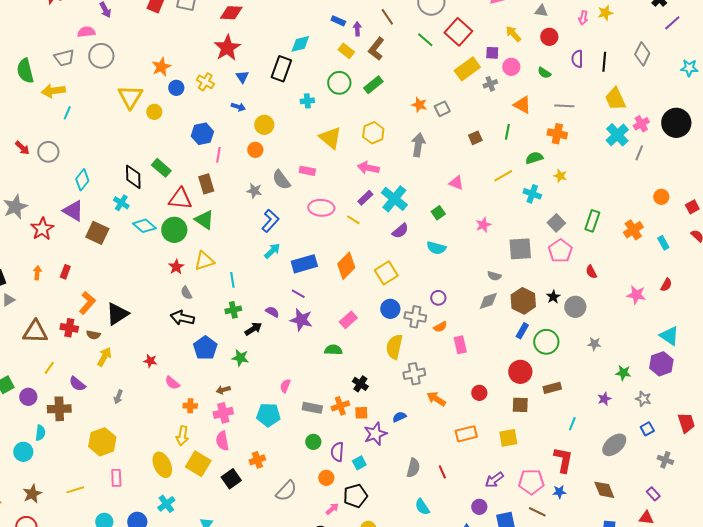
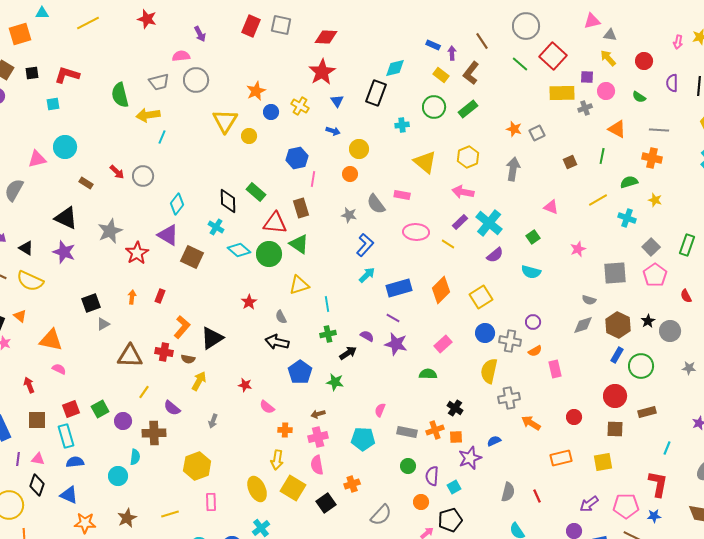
gray triangle: (541, 11) -> (610, 35), moved
yellow rectangle: (467, 69) -> (562, 93), turned 35
red star: (176, 267) -> (249, 302), moved

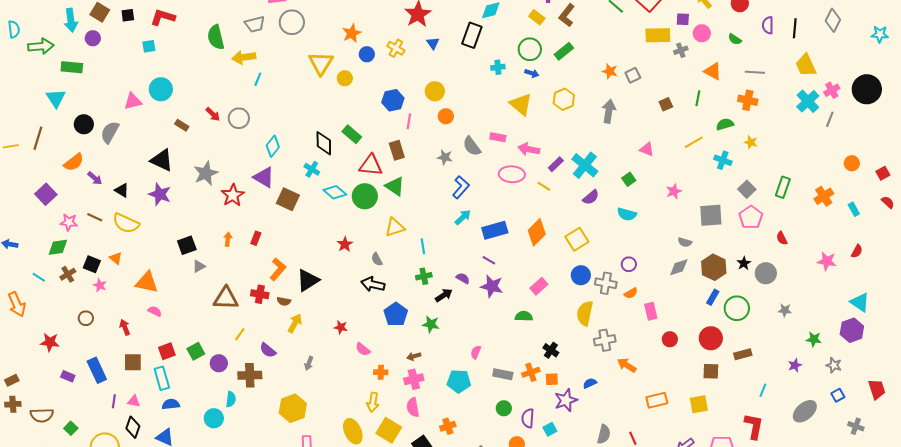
blue arrow: (333, 131) -> (532, 73), moved
yellow circle: (359, 149) -> (435, 91), moved
pink arrow: (463, 192) -> (529, 149), moved
red circle: (574, 417) -> (670, 339), moved

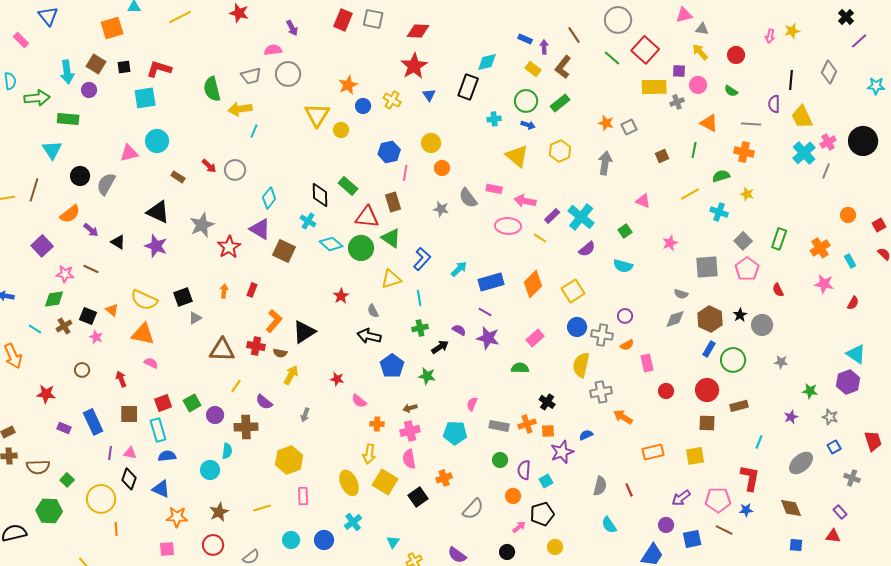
purple semicircle: (768, 25) -> (774, 104), moved
cyan square: (149, 46) -> (145, 98), size x1.6
blue L-shape: (461, 187) -> (422, 259), moved
yellow semicircle: (126, 223) -> (144, 300), moved
pink star: (827, 261) -> (824, 284), moved

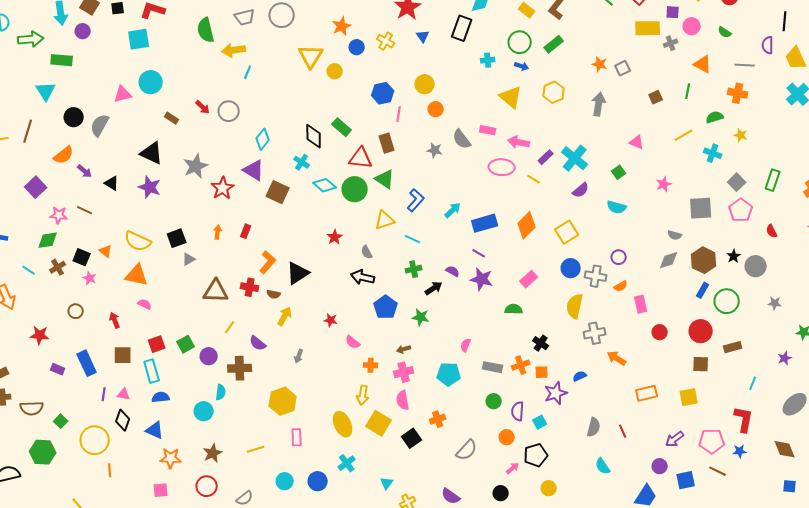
cyan line: (419, 298) -> (413, 239), turned -56

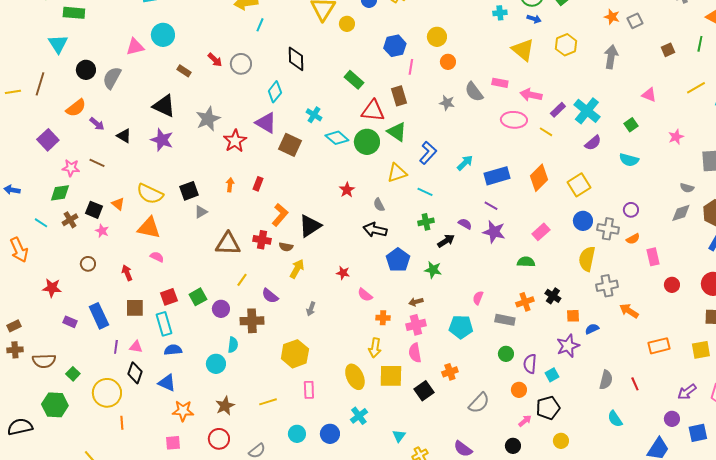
black diamond: (314, 136) -> (296, 59), moved
orange cross: (521, 365) -> (525, 302), moved
orange square: (542, 372) -> (573, 316), moved
yellow square: (379, 423) -> (391, 376), turned -30

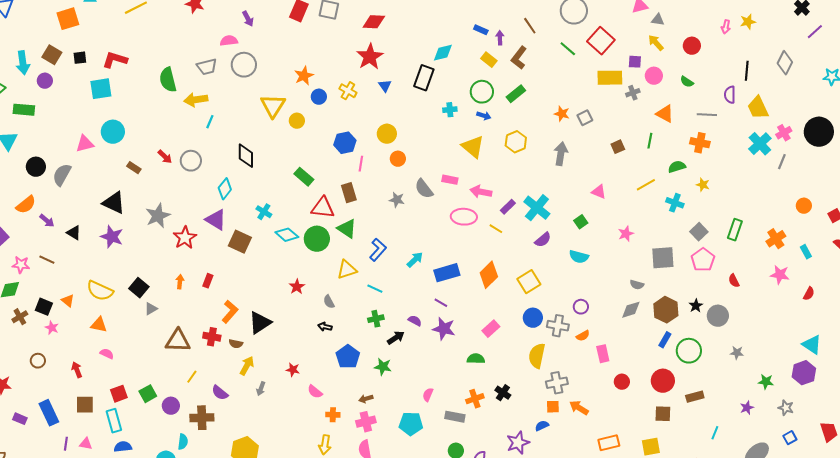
black square: (189, 191) -> (139, 288), turned -30
orange triangle: (149, 228) -> (99, 325), size x0.7
black arrow: (375, 230) -> (325, 327), size x0.6
gray arrow: (311, 309) -> (261, 389), moved
orange square: (573, 316) -> (553, 407), moved

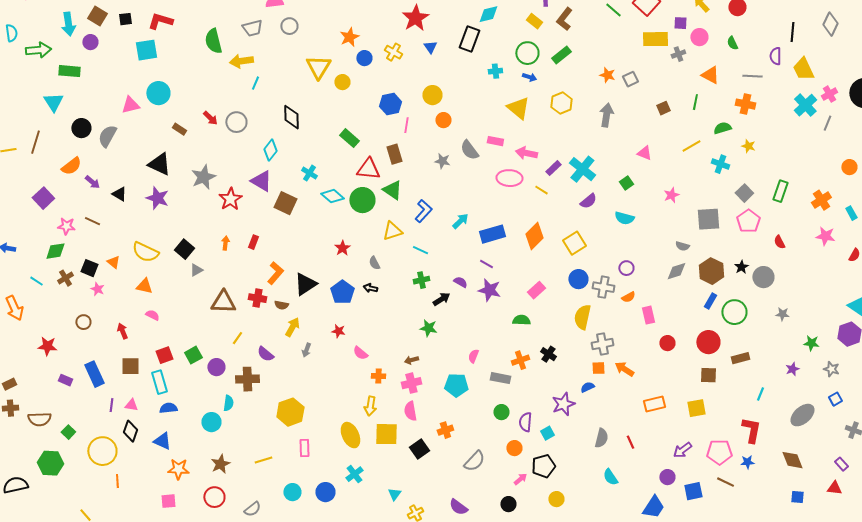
gray circle: (244, 65) -> (289, 26), size x0.7
green semicircle: (687, 82) -> (732, 43), turned 32
blue pentagon: (348, 357) -> (342, 292), moved

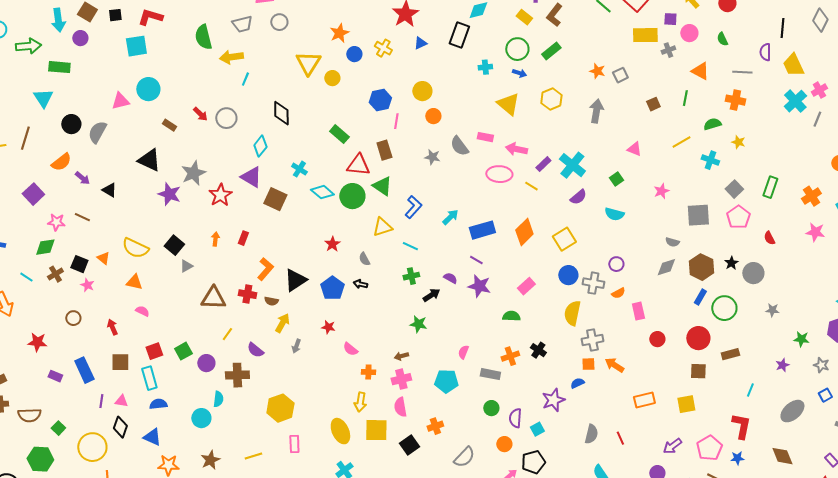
blue triangle: (430, 47) -> (420, 43), turned 40
purple star: (157, 198) -> (169, 194), moved
pink pentagon: (719, 452) -> (709, 448), turned -30

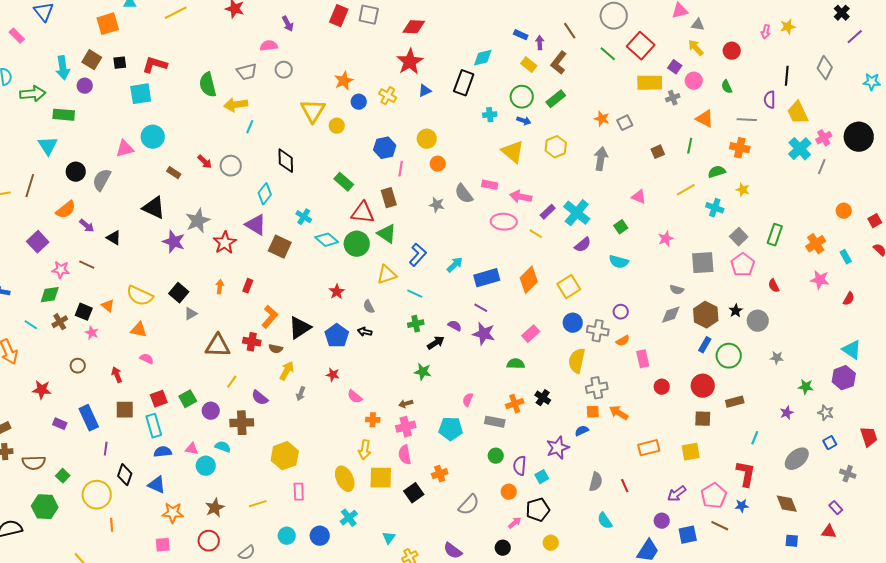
purple square: (670, 19) -> (675, 67), turned 32
cyan semicircle: (218, 399) -> (223, 447), turned -77
pink triangle: (121, 401) -> (192, 449), moved

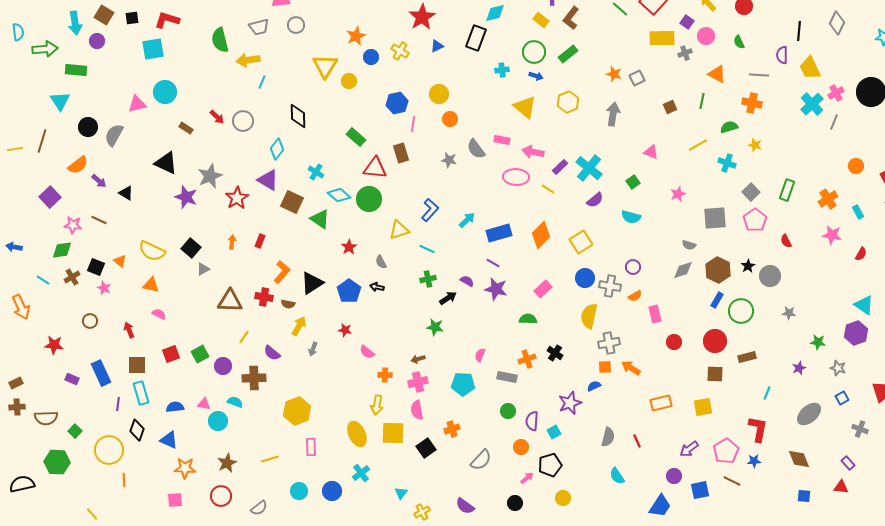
green triangle: (387, 234) -> (320, 219), moved
cyan rectangle: (154, 426) -> (141, 393), moved

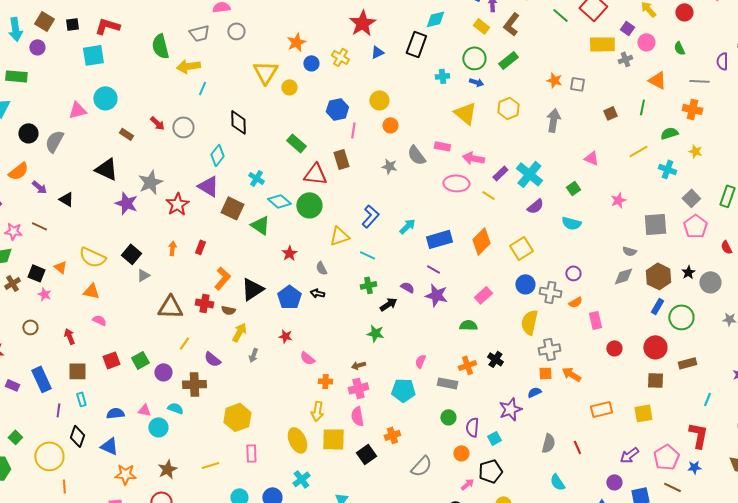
gray square: (637, 78) -> (577, 84), turned 35
cyan rectangle: (141, 393) -> (81, 399), size x0.6

